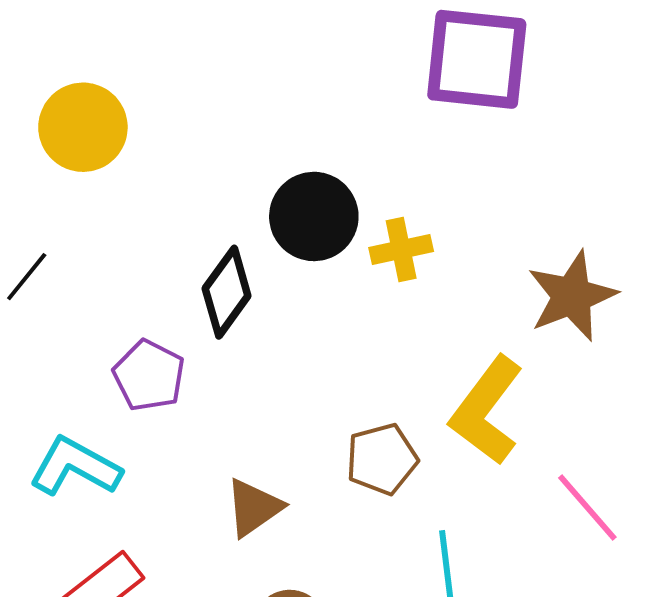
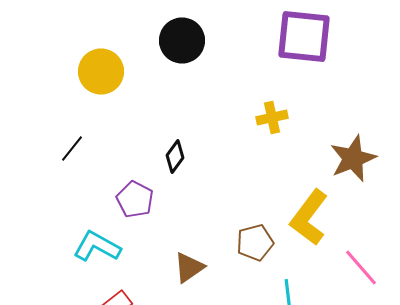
black circle: (314, 216) -> (182, 40), moved
yellow cross: (401, 249) -> (272, 118), moved
black diamond: (227, 292) -> (175, 156), size x0.7

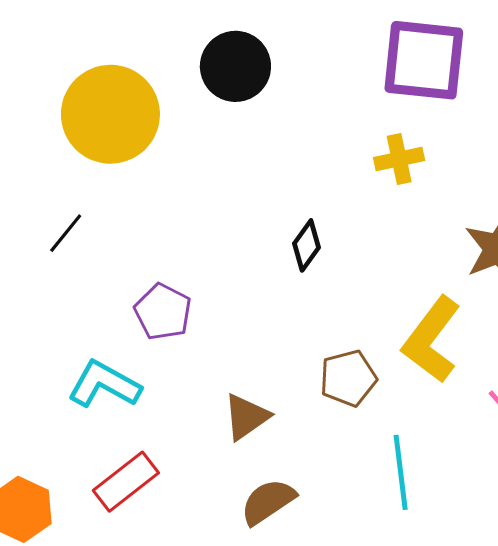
yellow circle: (101, 72) -> (110, 114), size x1.4
yellow cross: (272, 118) -> (399, 159), moved
black diamond: (175, 156) -> (306, 245), moved

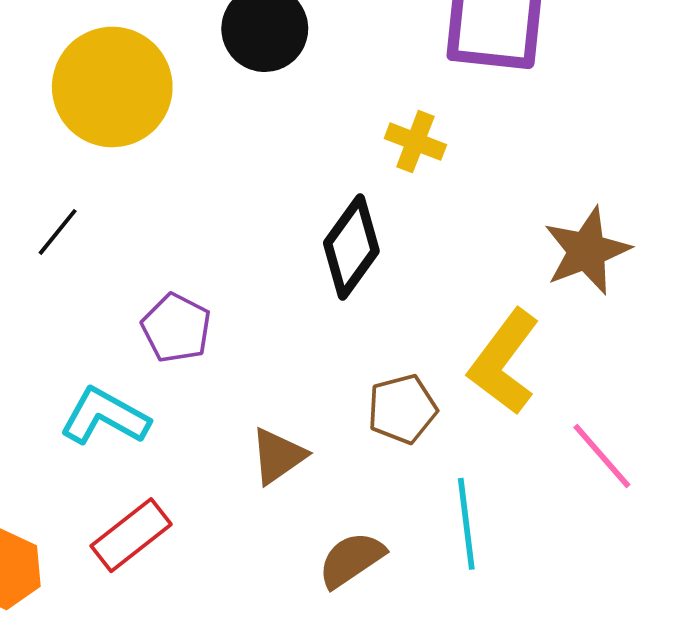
yellow cross: (399, 159) -> (415, 142), moved, turned 33
black diamond: (306, 245) -> (351, 247), size x1.6
brown semicircle: (268, 502) -> (351, 560), moved

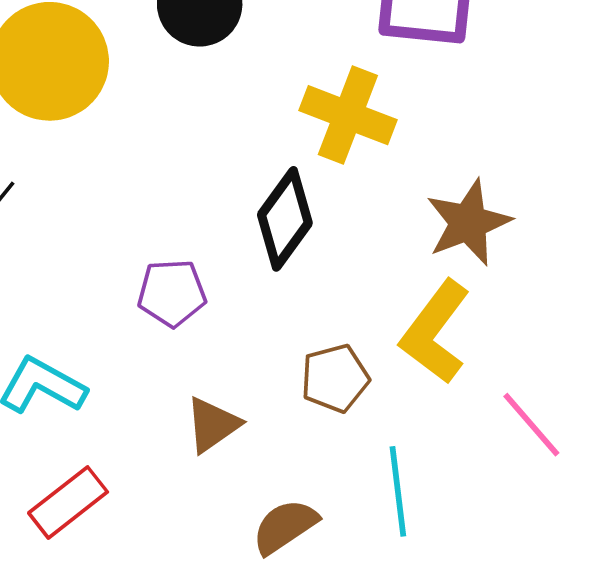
yellow cross: (415, 142) -> (348, 115), size x1.6
brown star: (587, 251) -> (468, 223), moved
purple pentagon: (176, 328) -> (172, 293), moved, turned -30

